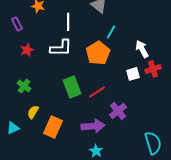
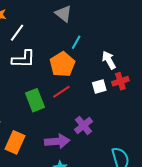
white line: (68, 22) -> (17, 33), moved, turned 36
red line: (97, 92) -> (61, 92), moved

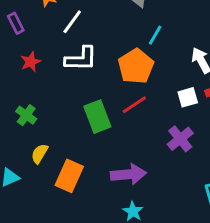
purple cross: (83, 125) -> (180, 139), moved

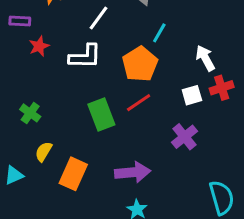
white line: (72, 22) -> (98, 18), moved
purple rectangle: (16, 23) -> (20, 21), turned -60
red star: (31, 62) -> (39, 46), moved

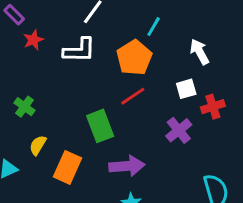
purple rectangle: (20, 21) -> (14, 15), turned 42
red cross: (222, 88) -> (213, 107), moved
green rectangle: (101, 114) -> (100, 126), moved

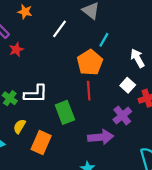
white L-shape: (79, 50) -> (36, 94), moved
white square: (186, 89) -> (128, 85), turned -32
red line: (133, 96) -> (89, 91), turned -60
purple arrow: (127, 166) -> (101, 137), moved

